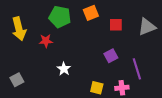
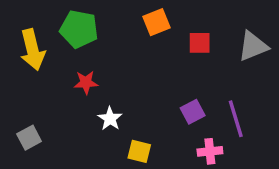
green pentagon: (60, 17) -> (79, 29), moved
red star: (46, 41) -> (86, 82), moved
purple square: (111, 56) -> (193, 112), moved
yellow square: (97, 88) -> (139, 151), moved

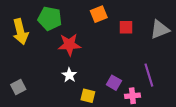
red star: (86, 82) -> (69, 45), moved, size x1.5
purple square: (193, 112) -> (114, 83), moved, turned -32

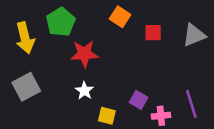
orange square: (99, 14) -> (120, 17), turned -35
green pentagon: (50, 18) -> (61, 22), turned 30
purple line: (149, 75) -> (191, 104), moved
gray square: (18, 87) -> (26, 87), moved, size x1.5

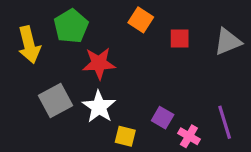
gray square: (26, 87) -> (55, 101), moved
white star: (84, 91) -> (99, 107), size x1.5
pink cross: (161, 116) -> (189, 136), turned 36

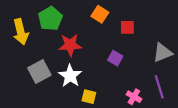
gray triangle: (228, 42) -> (163, 53), moved
purple square: (163, 118) -> (115, 58), moved

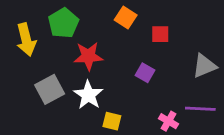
purple line: (159, 87) -> (200, 109), turned -70

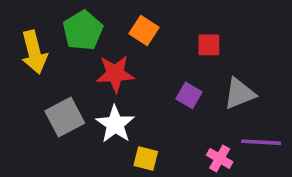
orange square: (126, 17) -> (144, 31), moved
gray triangle: (204, 66) -> (239, 94), moved

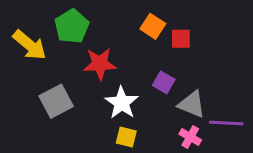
orange square: (144, 31) -> (153, 26), moved
yellow arrow: (34, 52) -> (30, 45), turned -36
gray triangle: (239, 94) -> (192, 104), moved, turned 44
white star: (115, 124) -> (122, 103), moved

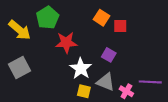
gray square: (56, 101) -> (20, 67), moved
gray triangle: (192, 104) -> (106, 82), moved

